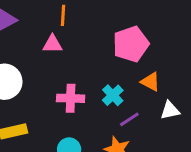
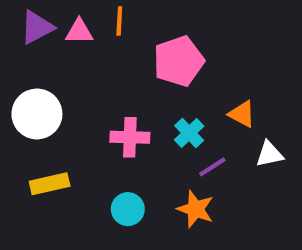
pink triangle: (52, 44) -> (79, 32), moved
pink pentagon: (131, 44) -> (179, 61), moved

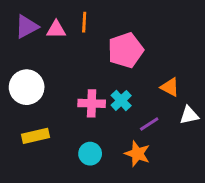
cyan cross: (189, 133) -> (121, 100), moved

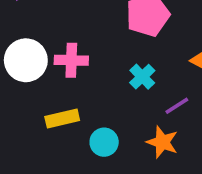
pink cross: (92, 103) -> (71, 60), moved
yellow rectangle: (35, 136) -> (62, 118), moved

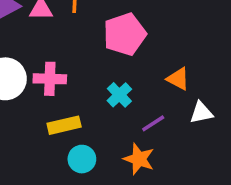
yellow rectangle: (62, 118) -> (64, 125), moved

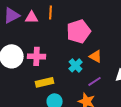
orange triangle: (178, 79) -> (96, 56), moved

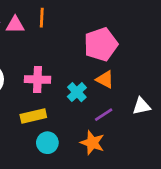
pink pentagon: (79, 31) -> (101, 44), moved
pink cross: (37, 56) -> (38, 79), moved

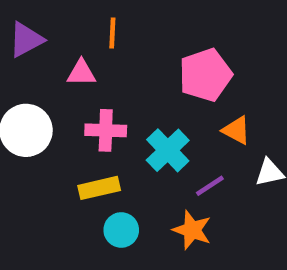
pink triangle: (15, 25) -> (81, 73), moved
orange triangle: (105, 79) -> (236, 130), moved
cyan cross: (77, 92) -> (168, 150), size x1.4

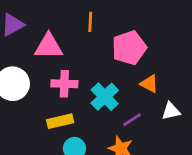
orange line: (112, 33) -> (90, 22), moved
pink triangle: (81, 73) -> (49, 46), size x1.5

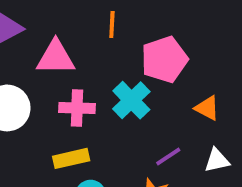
orange triangle: (149, 84) -> (207, 108), moved
cyan cross: (105, 97) -> (131, 100), moved
white triangle: (171, 111) -> (217, 160), moved

